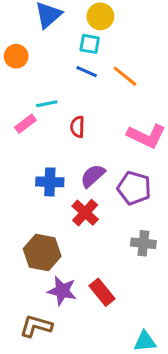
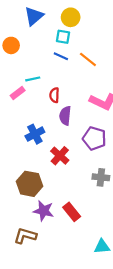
purple semicircle: (93, 176) -> (65, 116), moved, turned -42
blue cross: (50, 182) -> (35, 134), turned -30

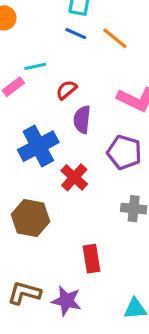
red semicircle: (54, 95) -> (66, 90), turned 48
blue cross: (35, 134) -> (38, 146), size x1.4
purple star: (44, 211) -> (66, 301), moved
red rectangle: (72, 212) -> (91, 259), turned 30

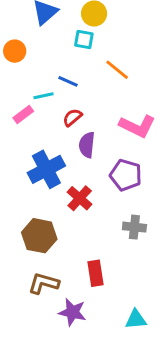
blue line: (76, 34) -> (68, 81), moved
brown L-shape: (24, 293) -> (44, 283), moved

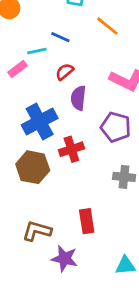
red cross: (80, 198) -> (71, 149), turned 30
brown hexagon: (39, 236) -> (33, 167), moved

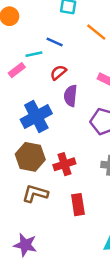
red cross: (71, 149) -> (64, 164), moved
brown L-shape: (37, 231) -> (35, 194), moved
purple star: (65, 259) -> (25, 245), moved

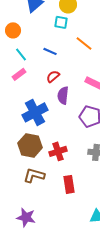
cyan line: (34, 54) -> (21, 54), moved, turned 64

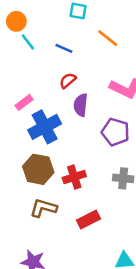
cyan line: (21, 54) -> (28, 42), moved
pink rectangle: (19, 74) -> (24, 102), moved
red rectangle: (69, 184) -> (88, 219), turned 72

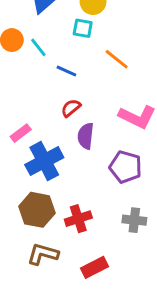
cyan line: (28, 42) -> (38, 47), moved

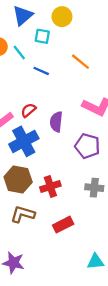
cyan square: (83, 28) -> (42, 36), moved
red semicircle: (71, 108) -> (28, 110), moved

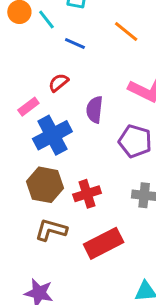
red semicircle: (28, 110) -> (58, 83), moved
red rectangle: (63, 225) -> (104, 243), size x1.4

